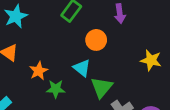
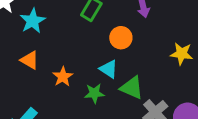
green triangle: (102, 87) -> (132, 88), turned -40
green star: (56, 89) -> (94, 93), moved

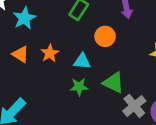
cyan triangle: (109, 69) -> (82, 61), moved, turned -30
orange star: (63, 77) -> (50, 53), moved

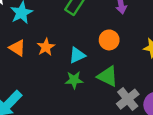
orange circle: (105, 36) -> (109, 40), moved
cyan triangle: (82, 61) -> (77, 55), turned -30

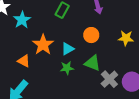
orange star: (46, 47) -> (43, 45), size x1.5
orange triangle: (17, 48) -> (24, 61), moved

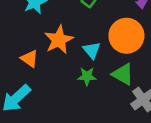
orange circle: (91, 35) -> (126, 36), size x1.6
cyan triangle: (68, 49) -> (92, 50), turned -48

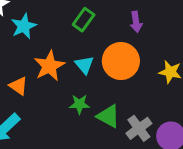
cyan triangle: (92, 50) -> (84, 65), moved
green triangle: (123, 74) -> (108, 116), moved

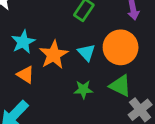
cyan star: (24, 26) -> (23, 42), moved
green triangle: (108, 116) -> (120, 86), moved

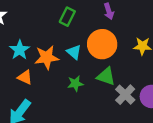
orange star: (54, 55) -> (47, 57), turned 30

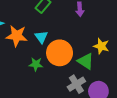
orange circle: (102, 44) -> (60, 53), moved
green triangle: (106, 76) -> (86, 61), moved

